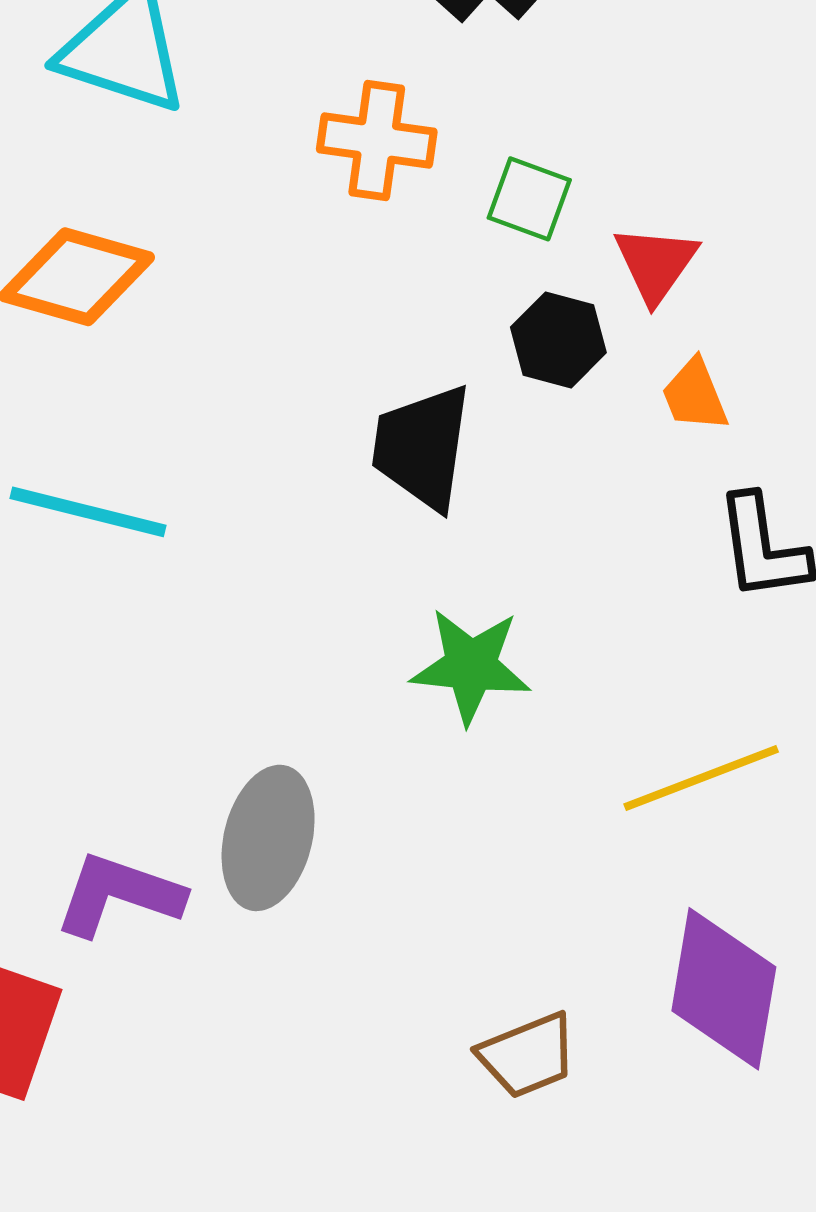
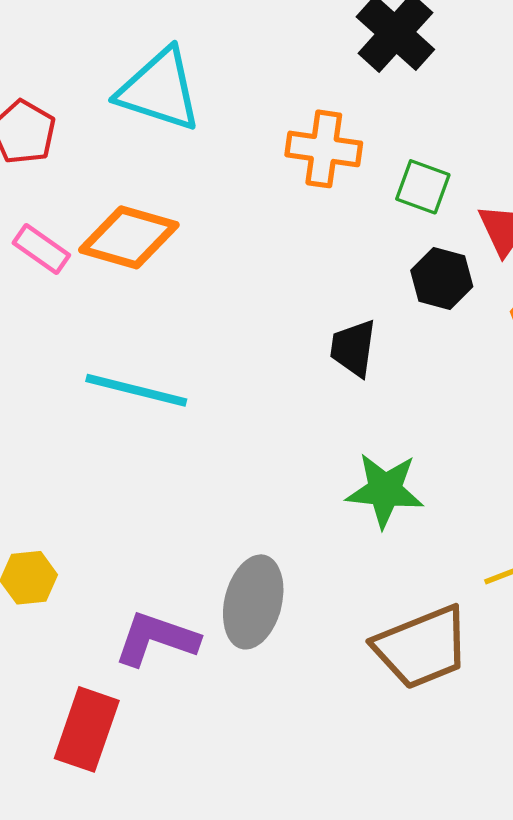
black trapezoid: (422, 447) -> (353, 348), size x0.7
brown trapezoid: (528, 1055) -> (422, 647), moved, size x1.5

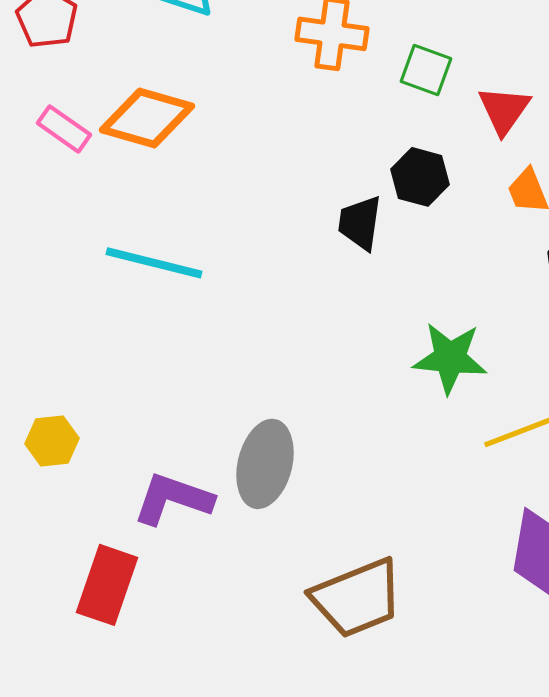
black hexagon: (442, 279) -> (420, 177), moved
green star: (385, 490) -> (450, 358), moved
brown trapezoid: (422, 647) -> (357, 598), moved

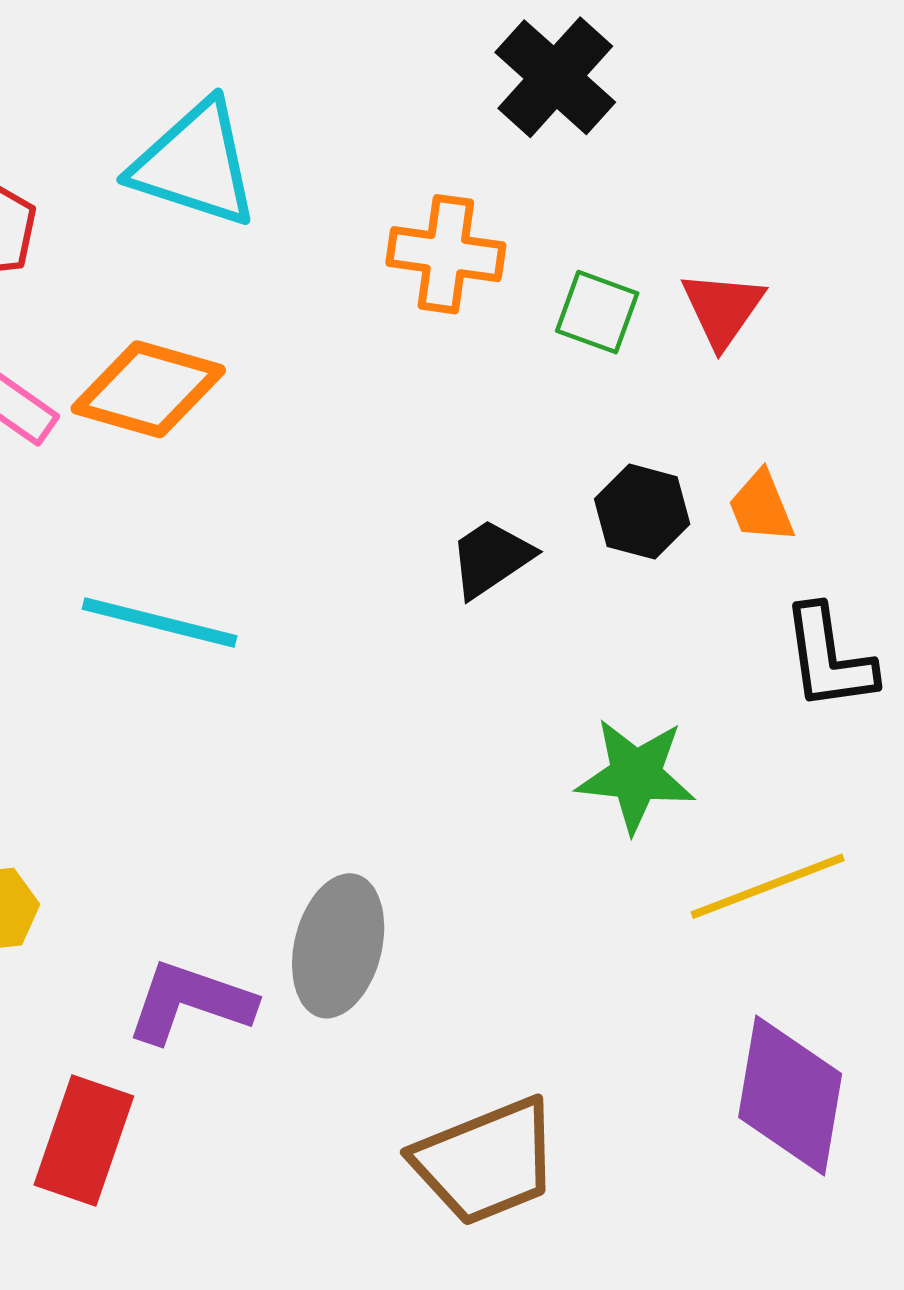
red triangle: (504, 110) -> (723, 309), moved
black hexagon: (420, 177) -> (642, 512), moved
black trapezoid: (360, 223) -> (491, 558), turned 48

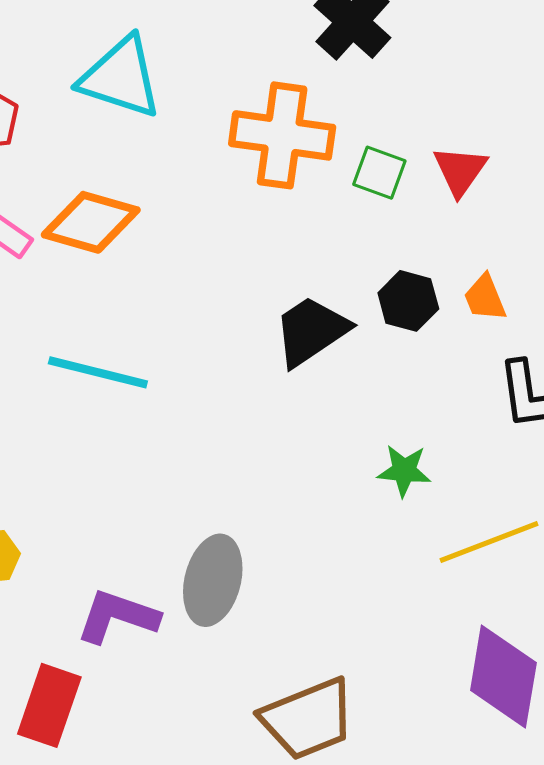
orange cross: (446, 254) -> (282, 135), size x1.4
black trapezoid: (491, 558) -> (311, 331), size x1.4
green star: (636, 775) -> (404, 471), size x0.7

